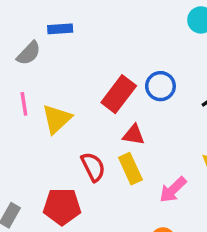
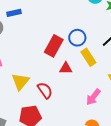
yellow triangle: (57, 119) -> (20, 82), moved
yellow rectangle: (130, 169) -> (88, 57), moved

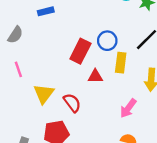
blue rectangle: (14, 13) -> (46, 11), moved
yellow rectangle: (88, 57) -> (121, 63), turned 42

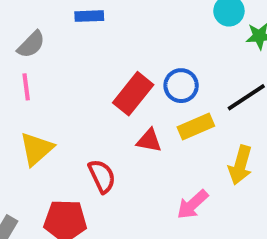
yellow rectangle: (121, 63) -> (196, 126), turned 48
pink line: (18, 69) -> (26, 87), moved
yellow triangle: (44, 94) -> (37, 149), moved

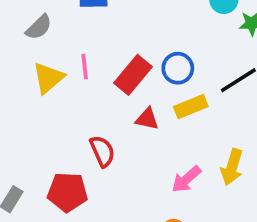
pink line: (26, 87) -> (85, 66), moved
yellow triangle: (37, 149) -> (48, 78), moved
yellow arrow: (240, 165) -> (232, 167), moved

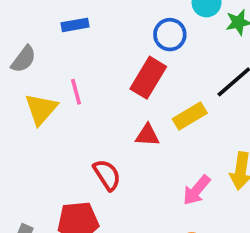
blue circle: (178, 68) -> (170, 35), moved
red rectangle: (133, 75) -> (148, 78), moved

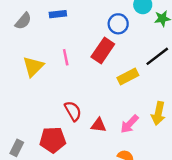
gray semicircle: (24, 59) -> (23, 21), moved
pink line: (76, 92) -> (66, 57), moved
red triangle: (147, 135) -> (98, 125), moved

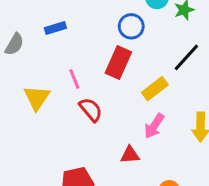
red semicircle: (73, 111) -> (91, 110), moved
pink arrow: (129, 124) -> (154, 126), moved

